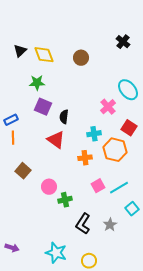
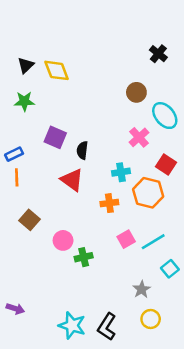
brown circle: (81, 58) -> (136, 92), moved
green star: (37, 83) -> (24, 101), moved
black L-shape: (83, 224) -> (107, 327), moved
purple arrow: (12, 248) -> (15, 309), moved
yellow circle: (89, 261) -> (151, 319), moved

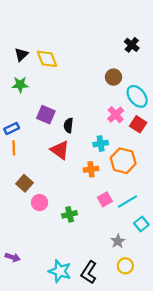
red square: (166, 164) -> (138, 124), moved
pink circle: (63, 240) -> (39, 203), moved

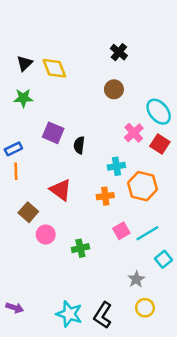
black cross: (132, 45) -> (119, 52), moved
brown circle: (114, 77) -> (114, 89), moved
red triangle: (60, 150) -> (61, 190), moved
purple arrow: (13, 257) -> (15, 308), moved

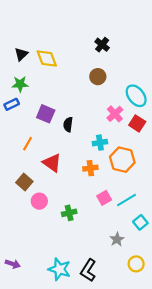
blue rectangle: (13, 149) -> (12, 104), moved
orange line: (16, 171) -> (28, 144), moved, turned 32
yellow circle: (145, 308) -> (136, 264), moved

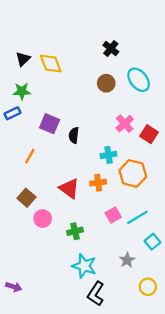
cyan ellipse: (136, 96) -> (139, 80), moved
red triangle: (52, 163) -> (69, 188), moved
cyan star: (60, 269) -> (84, 266), moved

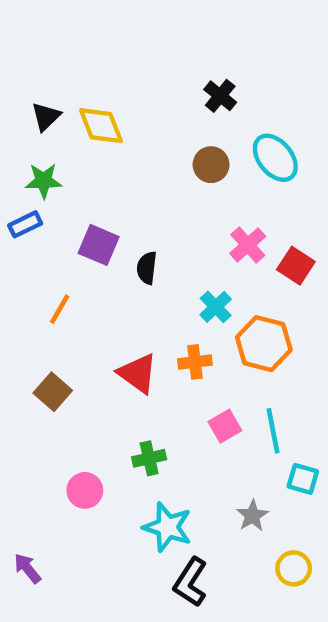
cyan cross: (109, 155) -> (216, 307), turned -35
cyan line: (137, 217) -> (273, 431), turned -70
pink circle: (43, 219) -> (85, 490), moved
cyan square: (152, 242) -> (303, 479), turned -35
purple arrow: (14, 287) -> (28, 568), turned -147

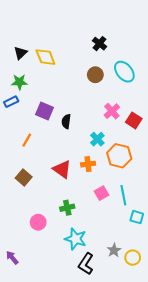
gray star: (252, 516) -> (114, 250), moved

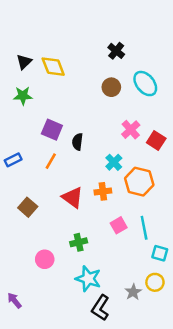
blue rectangle: (11, 102) -> (13, 160), moved
orange line: (27, 140) -> (51, 161), moved
yellow circle: (133, 258) -> (155, 282), moved

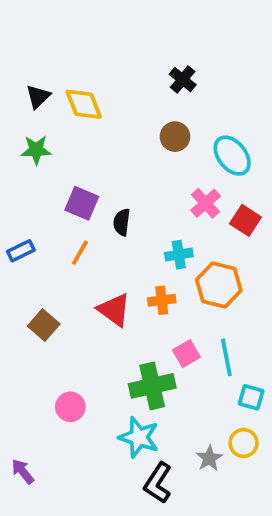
cyan ellipse: (145, 84) -> (232, 156), moved
cyan cross: (114, 162) -> (179, 255), turned 35
green cross: (79, 242) -> (152, 386), moved, size x1.6

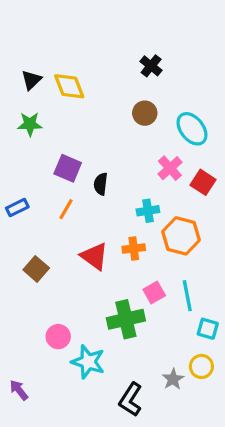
cyan star: (139, 437) -> (88, 362), moved

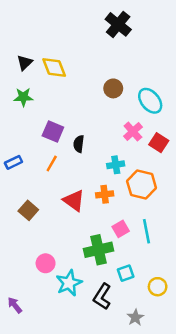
black cross: (151, 66) -> (118, 24), moved, size x1.5
cyan square: (208, 329) -> (126, 273), moved, turned -35
cyan star: (88, 362) -> (69, 283), turned 30
gray star: (173, 379) -> (135, 317), moved
black L-shape: (131, 400) -> (102, 297), moved

